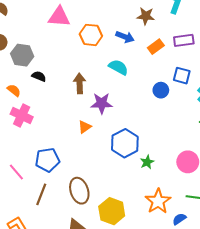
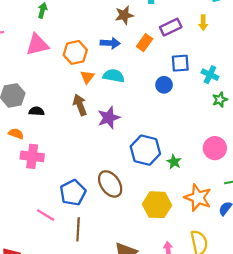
orange triangle: (85, 127) -> (87, 77), moved
brown ellipse: (79, 191) -> (110, 184), moved
yellow hexagon: (112, 211) -> (157, 205), moved

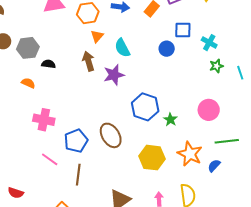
cyan semicircle: (114, 76) -> (122, 48), moved, turned -132
pink cross: (32, 156) -> (44, 120), moved

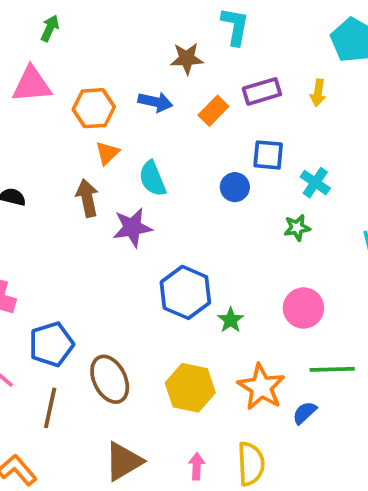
green star: (216, 66) -> (297, 228), moved
brown ellipse: (111, 135) -> (110, 379), moved

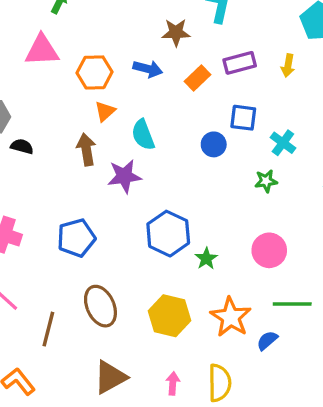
blue pentagon: (51, 344) -> (76, 238), moved

